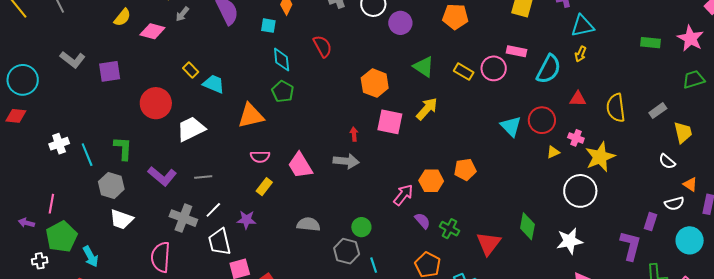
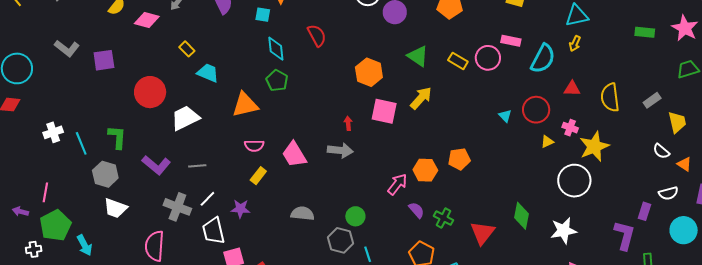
yellow rectangle: (191, 70) -> (187, 49), moved
cyan triangle: (511, 126) -> (505, 116), size x0.6
orange triangle: (690, 184) -> (684, 164), moved

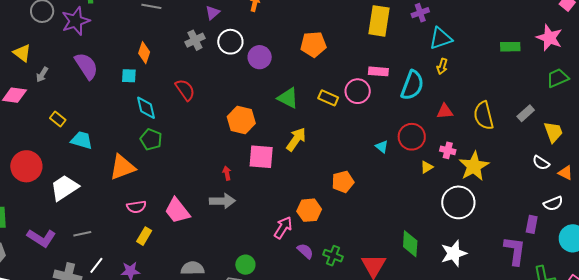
orange pentagon: (459, 159) -> (343, 182), moved

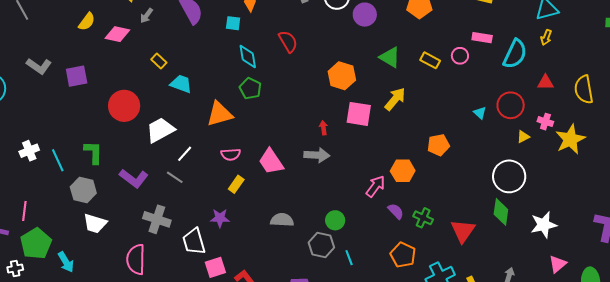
pink circle: (358, 91) -> (460, 56), size x0.7
white circle: (458, 202) -> (509, 176), moved
gray line: (82, 234) -> (175, 177), turned 42
white line: (96, 265) -> (185, 154), moved

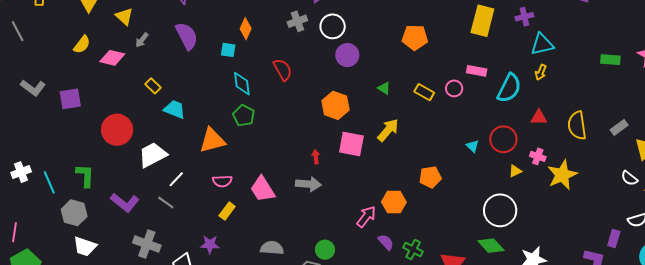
purple circle: (365, 15) -> (347, 55), moved
green triangle: (390, 57) -> (384, 88), size x0.6
green diamond: (501, 212) -> (491, 246), turned -52

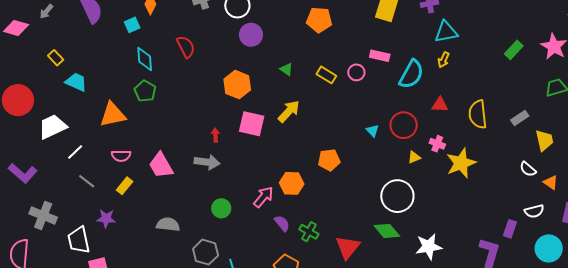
cyan square: (228, 50) -> (132, 25), turned -35
green rectangle: (610, 60) -> (514, 50), turned -54
gray line: (166, 203) -> (87, 181), moved
green circle: (325, 250) -> (221, 208), moved

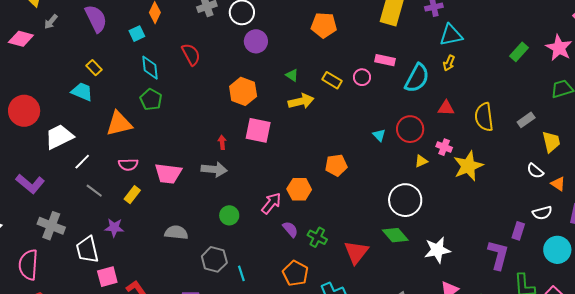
yellow rectangle: (56, 58) -> (94, 68), moved
yellow arrow: (289, 111) -> (301, 101), moved, turned 35
pink trapezoid: (161, 165) -> (168, 173), turned -52

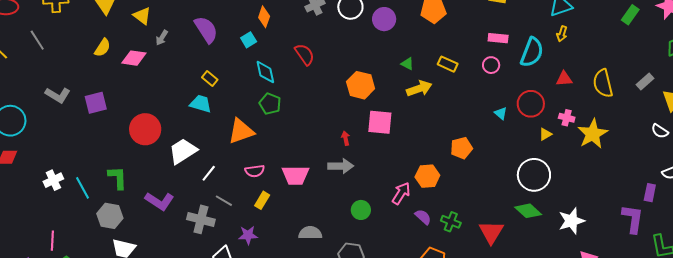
purple circle: (256, 41) -> (384, 19), moved
pink circle: (362, 77) -> (491, 65), moved
gray cross: (51, 226) -> (201, 219), moved

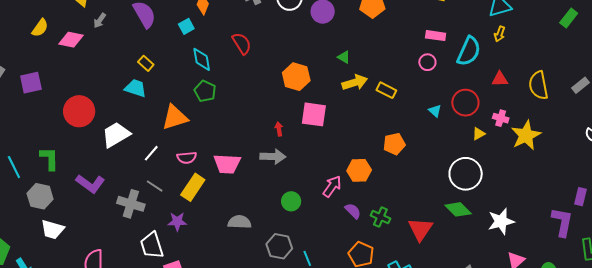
yellow rectangle: (448, 64) -> (386, 90), moved
white line: (209, 173) -> (151, 153), moved
yellow rectangle: (262, 200) -> (193, 187), size x1.5

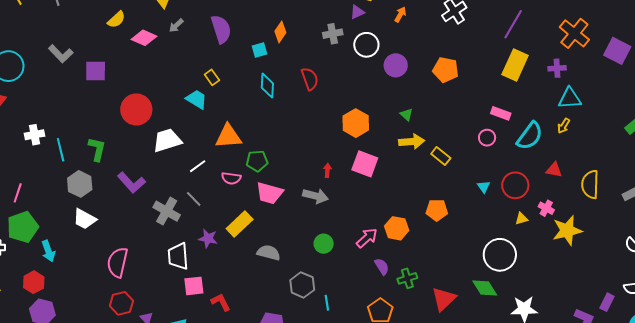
green pentagon: (205, 91) -> (257, 161), moved, turned 30
yellow rectangle: (193, 187) -> (240, 224), moved
green cross: (380, 217) -> (407, 278), turned 36

